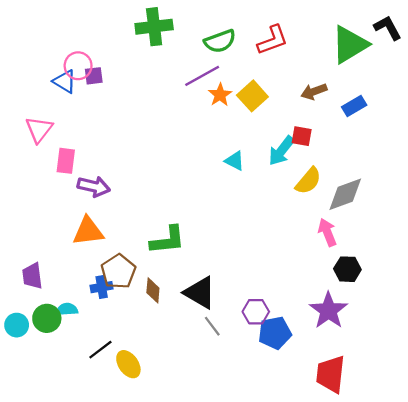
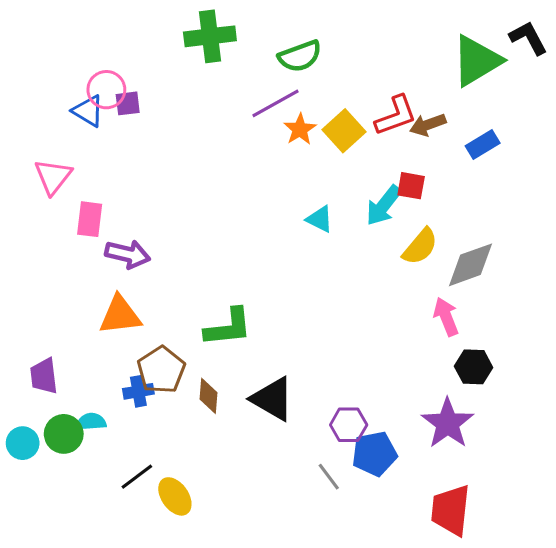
red L-shape: (273, 40) -> (396, 116), moved
gray line: (212, 326) -> (329, 477), moved

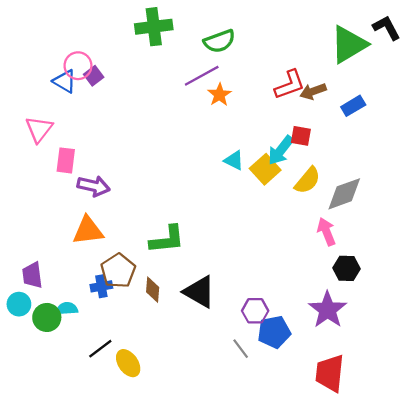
purple square: (128, 103) -> (94, 76), turned -30
yellow square: (344, 131) -> (265, 169), moved
cyan circle: (23, 443) -> (19, 304), moved

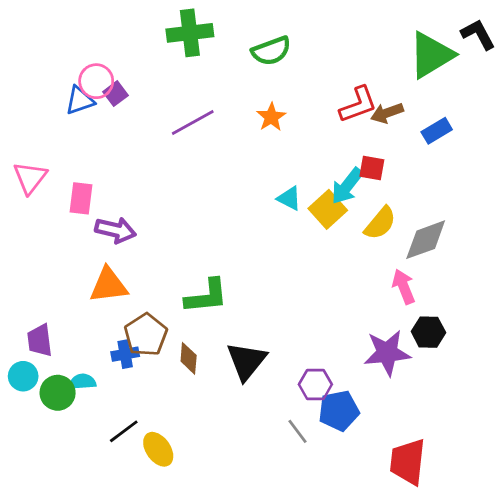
purple line: (202, 76) -> (193, 123), moved
blue triangle: (65, 81) -> (80, 100), turned -50
pink triangle: (39, 129) -> (30, 178), moved
black triangle: (199, 292) -> (246, 361), turned 39
purple star: (328, 310) -> (387, 353), moved, turned 30

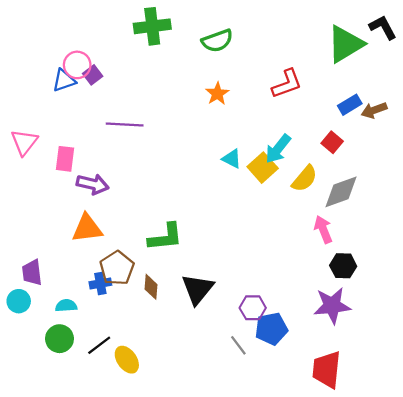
brown arrow: (387, 113) -> (374, 110), moved
purple line: (193, 123) -> (125, 125), moved, turned 32
red square: (372, 168) -> (332, 142), moved, turned 30
purple star: (387, 353) -> (332, 306), moved
green circle: (58, 393) -> (59, 339), moved

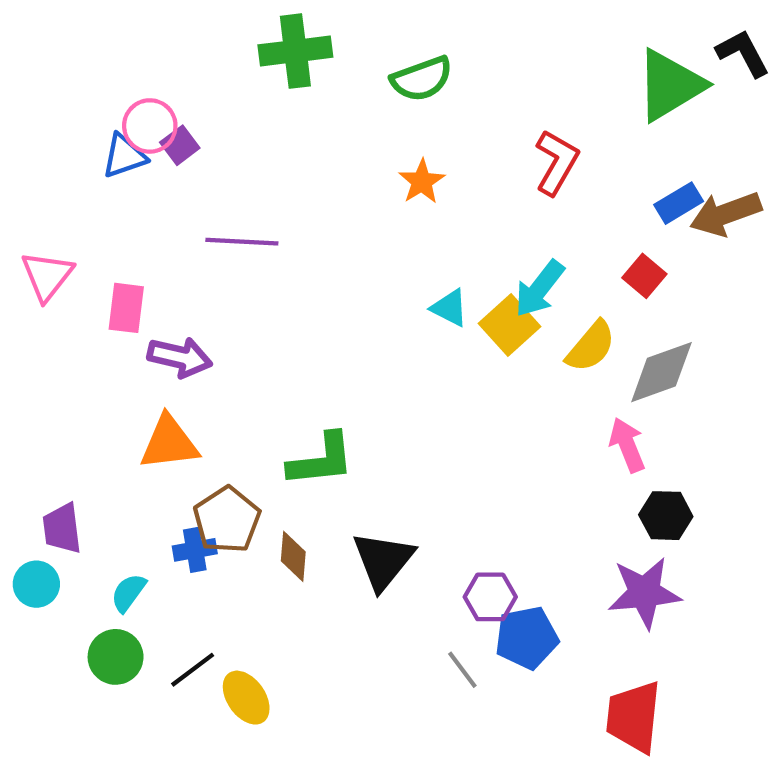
red L-shape: (287, 84) -> (557, 162), turned -40
brown arrow: (374, 110) -> (726, 214), size x1.4
cyan semicircle: (66, 306) -> (128, 593), turned -50

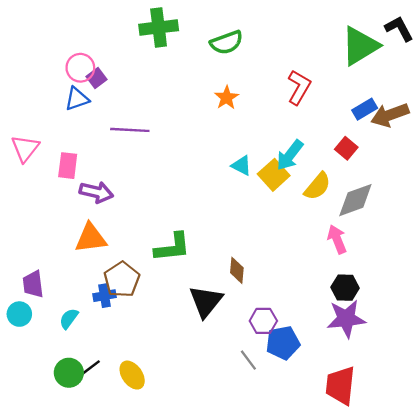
blue triangle: (124, 156) -> (77, 99), moved
black hexagon: (666, 516) -> (345, 288), moved
brown diamond: (293, 556) -> (237, 270), moved
green circle: (116, 657) -> (69, 373), moved
black line: (193, 670) -> (88, 369), moved

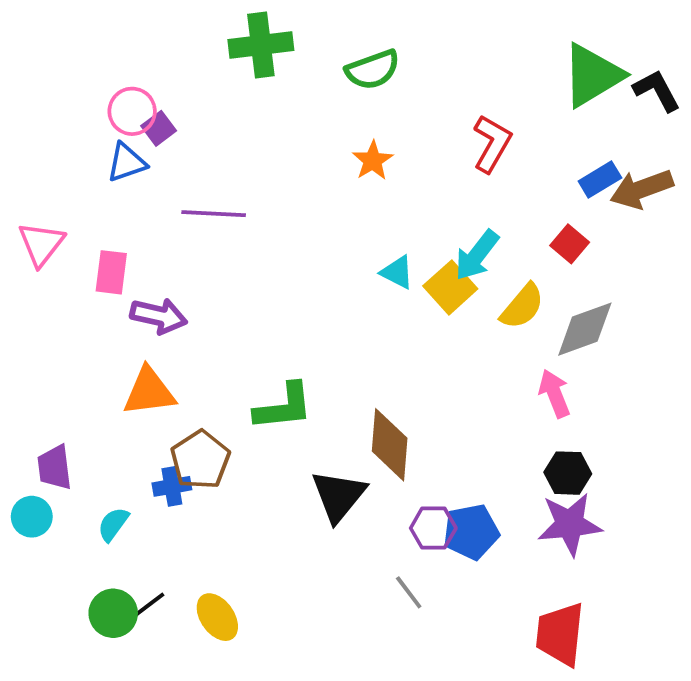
black L-shape: (399, 29) -> (657, 90), moved
brown diamond: (237, 270) -> (390, 445), size x1.6
blue pentagon: (283, 343) -> (471, 532), moved

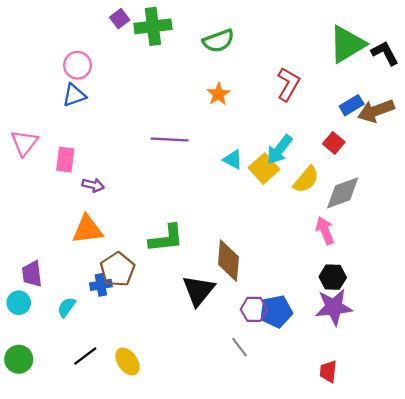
purple square: (159, 128) -> (120, 19), moved
purple line: (214, 214) -> (170, 140), moved
purple arrow: (159, 316) -> (93, 185), size x0.7
green circle: (113, 613) -> (19, 359), moved
red trapezoid: (560, 634) -> (328, 371), size x0.6

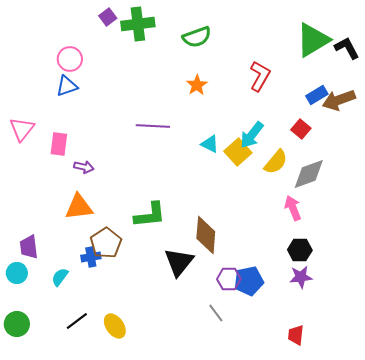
purple star: (334, 307) -> (301, 277), size x0.7

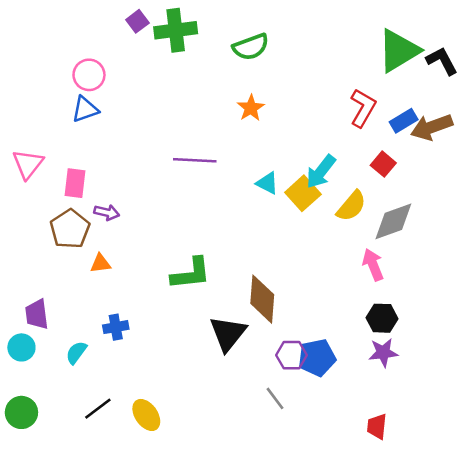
red L-shape: (260, 76) -> (363, 108), moved
orange triangle: (79, 207) -> (100, 263), size x0.6
brown pentagon: (106, 243) -> (70, 229), moved

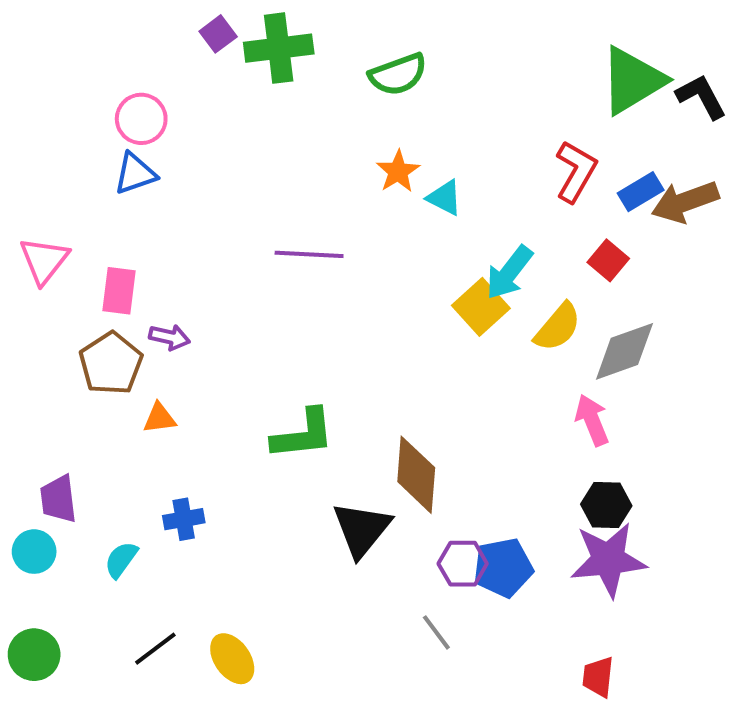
cyan triangle: (267, 183) -> (444, 198), moved
purple star: (383, 353) -> (608, 560), size x1.6

